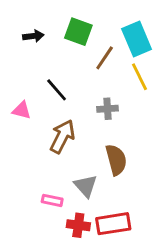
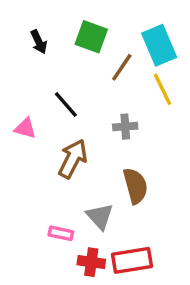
black arrow: (33, 36) -> (39, 42), turned 72

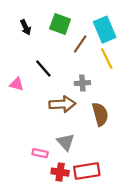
brown arrow: (73, 159) -> (62, 104), moved, turned 60
brown semicircle: (135, 186) -> (100, 114), moved

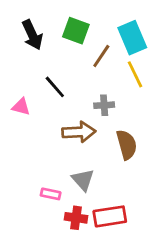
black arrow: (26, 27) -> (32, 35), size x1.5

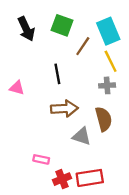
black line: (55, 87) -> (57, 74), moved, turned 30
gray cross: (104, 105) -> (107, 85), moved
gray triangle: (83, 180) -> (82, 136), moved, turned -30
red cross: (76, 218) -> (62, 179), turned -30

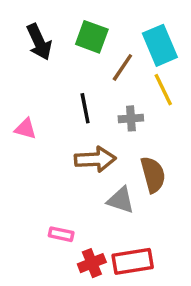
gray cross: (107, 85) -> (131, 118), moved

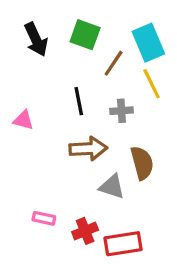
pink rectangle: (61, 234) -> (44, 218), moved
red cross: (92, 263) -> (85, 231), moved

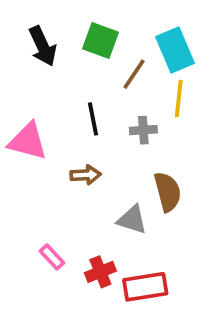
yellow line: (152, 84) -> (179, 98), turned 32
pink triangle: (23, 120) -> (28, 141), size x1.6
brown arrow: (88, 149) -> (86, 175), moved, size x0.7
pink rectangle: (44, 218) -> (52, 257), turned 35

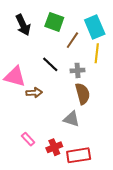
black line: (93, 119) -> (50, 64), turned -36
brown arrow: (86, 175) -> (34, 93), moved
brown semicircle: (168, 192) -> (83, 94), moved

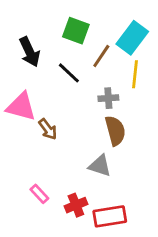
black arrow: (23, 25) -> (30, 52), moved
cyan rectangle: (95, 27) -> (132, 38), turned 60
black line: (50, 64) -> (69, 73), moved
brown arrow: (34, 93) -> (48, 129), turned 56

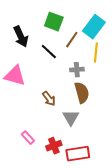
brown arrow: (48, 129) -> (49, 99), moved
gray triangle: (100, 166) -> (71, 118), turned 42

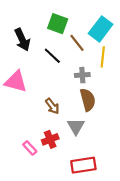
brown line: (72, 40) -> (77, 43), turned -72
red cross: (54, 146) -> (50, 139), moved

